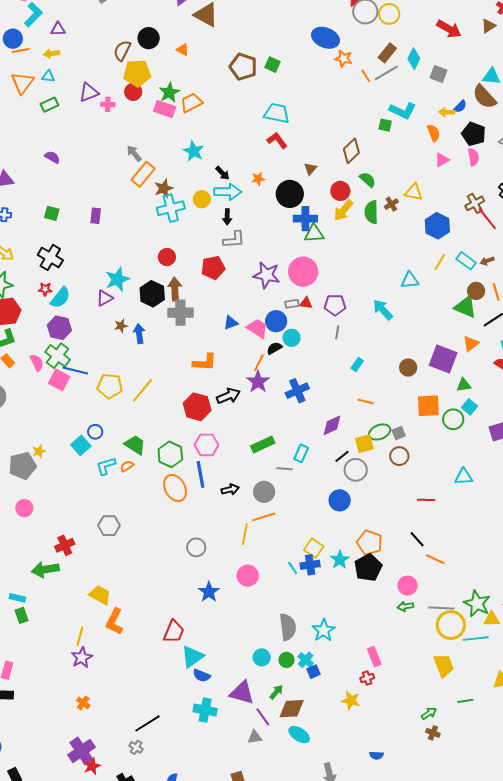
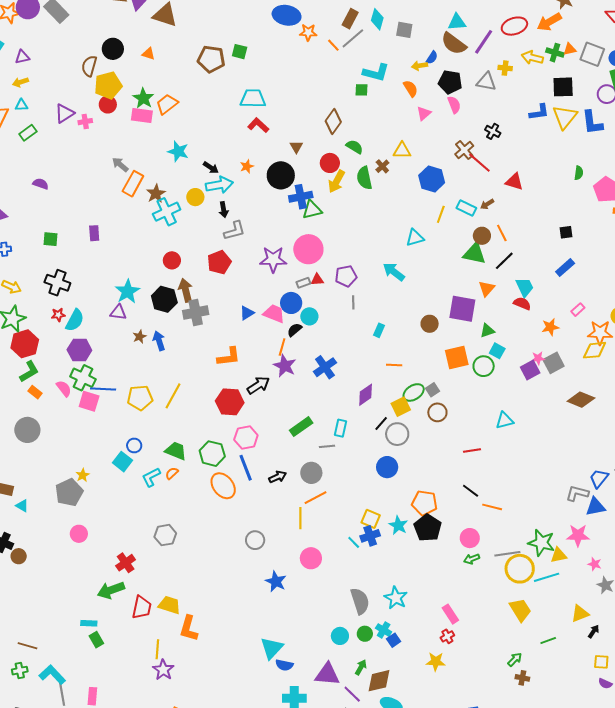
purple triangle: (105, 298) -> (118, 312), turned 48
red trapezoid: (174, 632) -> (142, 607), moved

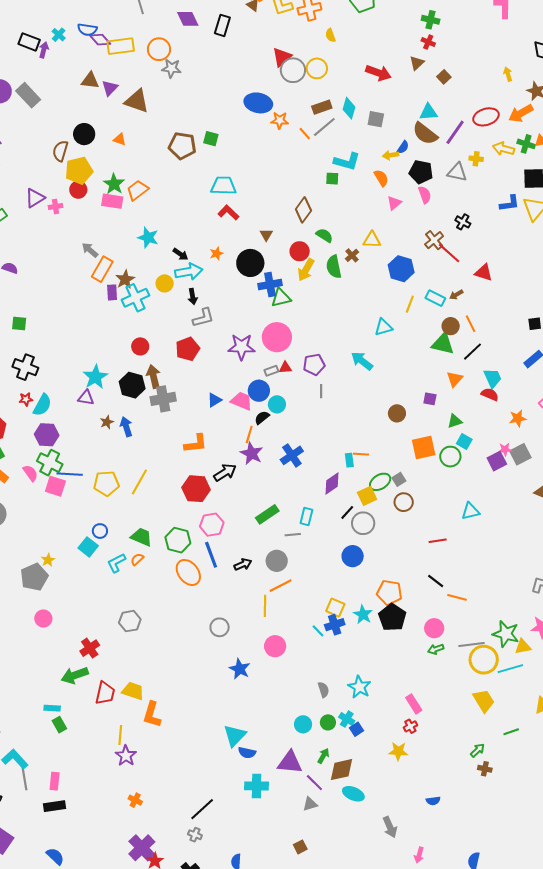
brown rectangle: (350, 19) -> (322, 107), turned 42
purple rectangle: (94, 233) -> (112, 292), moved
purple square: (462, 309) -> (430, 399), size x0.5
cyan rectangle: (379, 330) -> (349, 460), moved, turned -32
gray semicircle: (360, 601) -> (323, 690), size x0.6

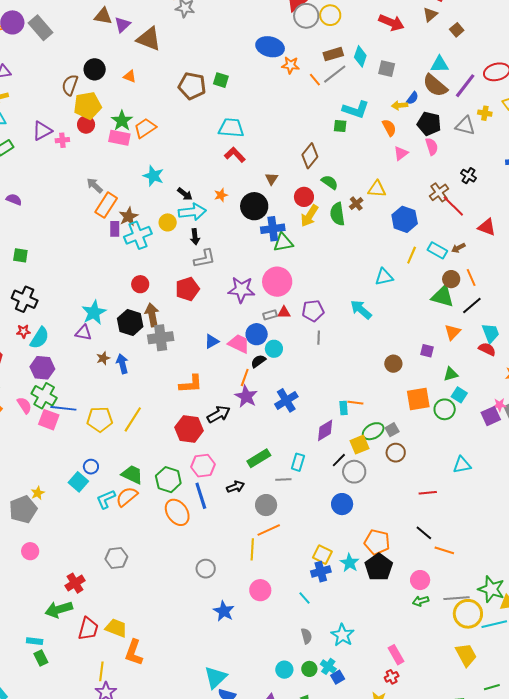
orange semicircle: (137, 559) -> (127, 497), size x1.6
black arrow: (243, 564) -> (236, 487), moved
cyan line: (318, 631) -> (304, 598), moved

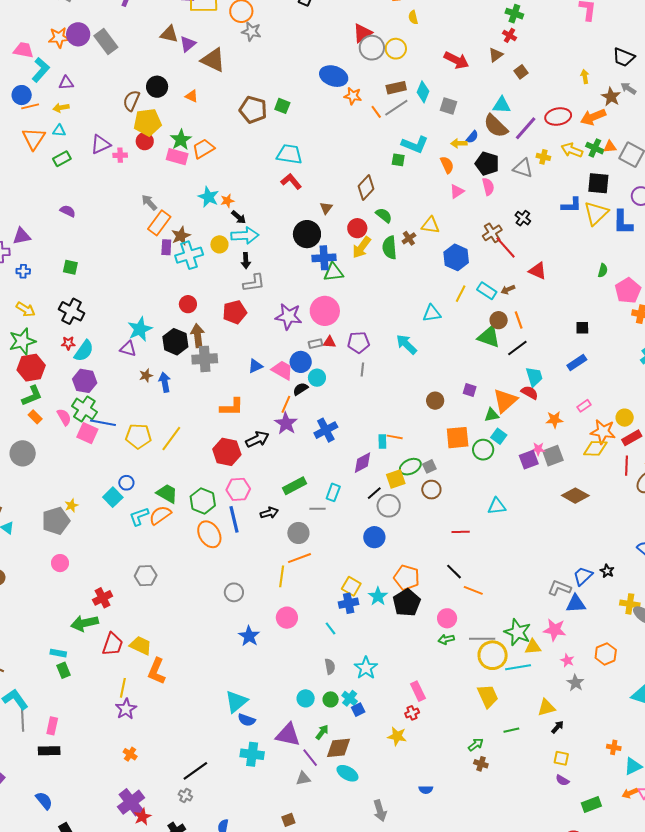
orange star: (221, 195) -> (227, 201), moved
orange triangle: (453, 332) -> (505, 401), moved, size x1.5

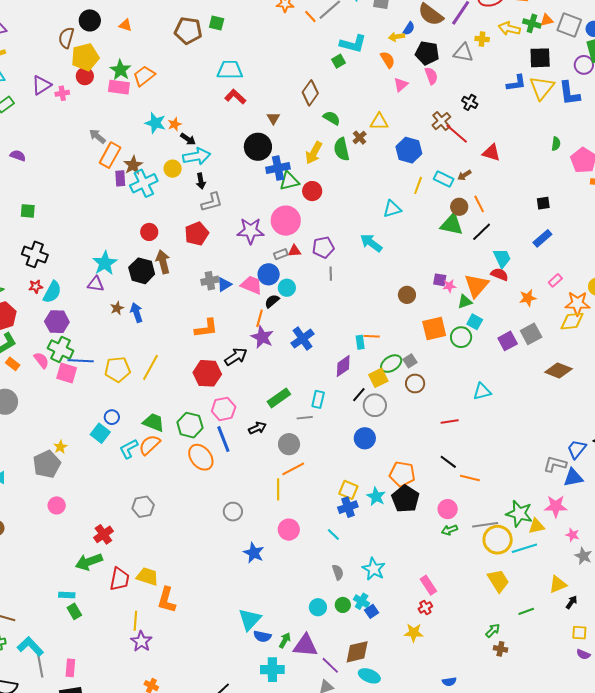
green square: (398, 160) -> (339, 61), turned -32
red circle: (357, 228) -> (312, 191), moved
gray cross: (205, 359) -> (210, 281), moved, size x0.7
pink star: (538, 449) -> (449, 286), moved
green arrow: (322, 732) -> (285, 640), moved

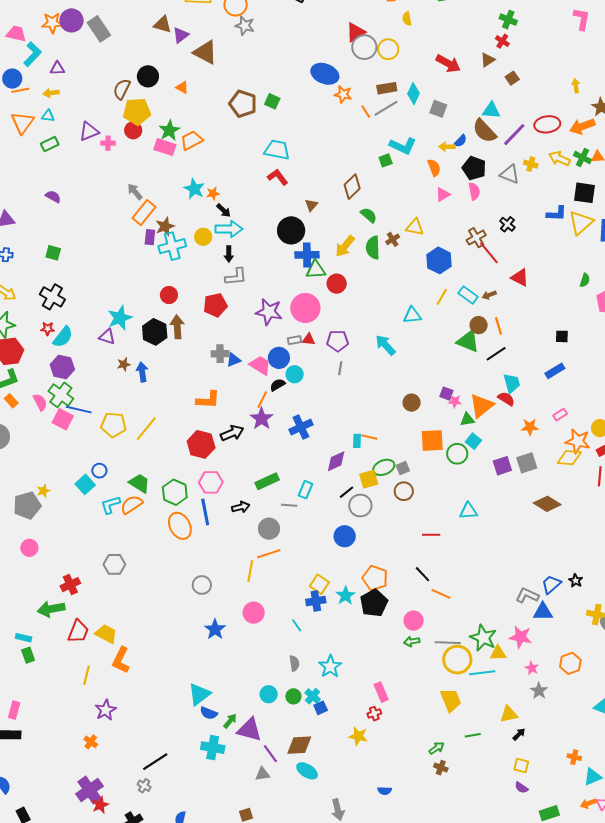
purple star: (141, 641) -> (106, 710), moved

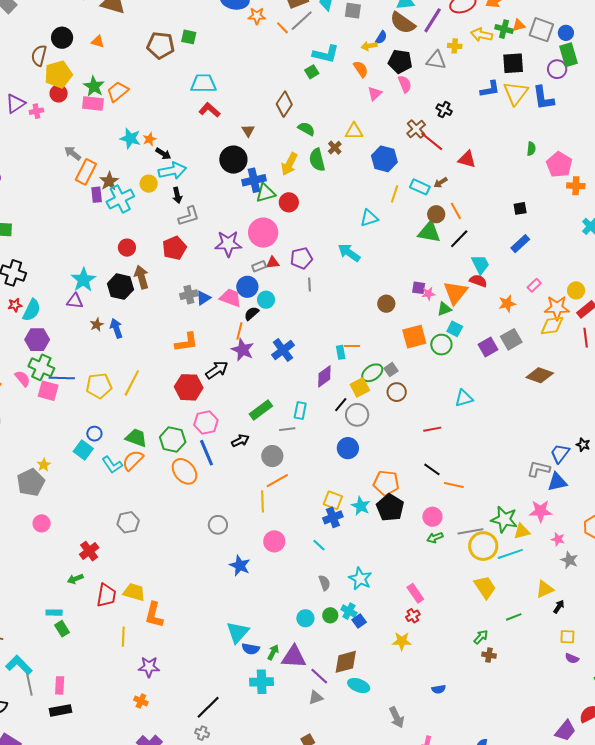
cyan L-shape: (110, 505) -> (112, 465), turned -95
green arrow: (51, 609) -> (75, 579), size x0.6
purple star: (106, 710) -> (149, 667), turned -30

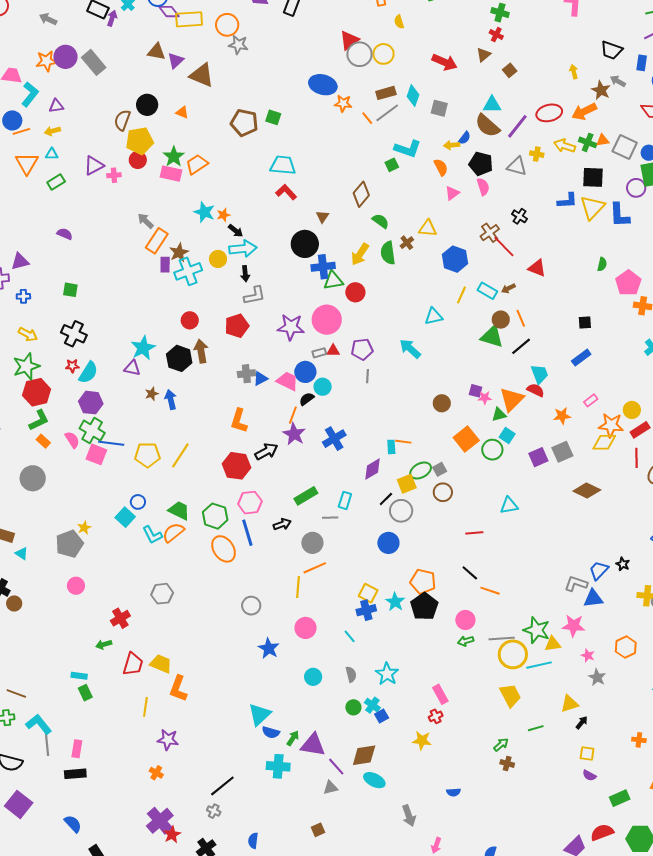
orange square: (414, 337) -> (466, 439), turned -30
orange L-shape: (186, 342) -> (239, 421), turned 110
cyan circle: (305, 618) -> (313, 677), moved

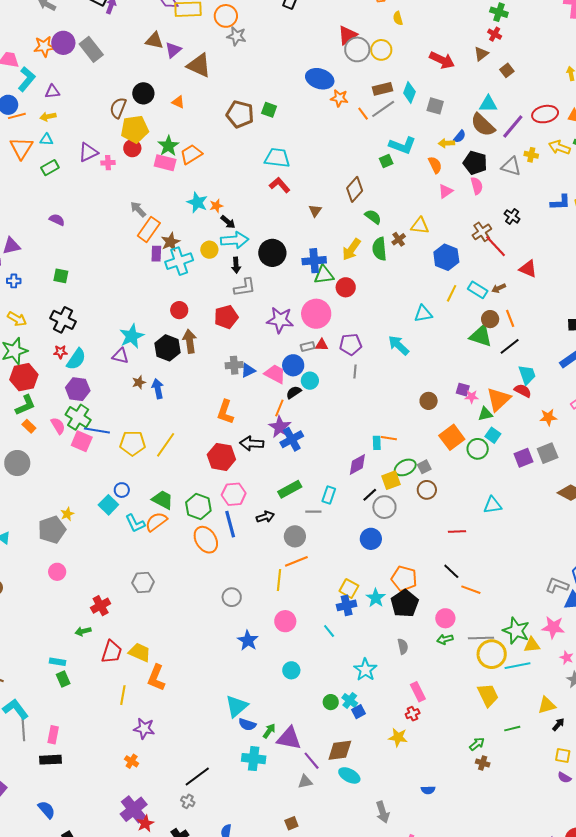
black circle: (305, 244) -> (272, 253), moved
blue cross: (334, 439) -> (292, 439), moved
black arrow: (266, 451) -> (252, 444), turned -150
gray semicircle: (351, 674) -> (403, 646), moved

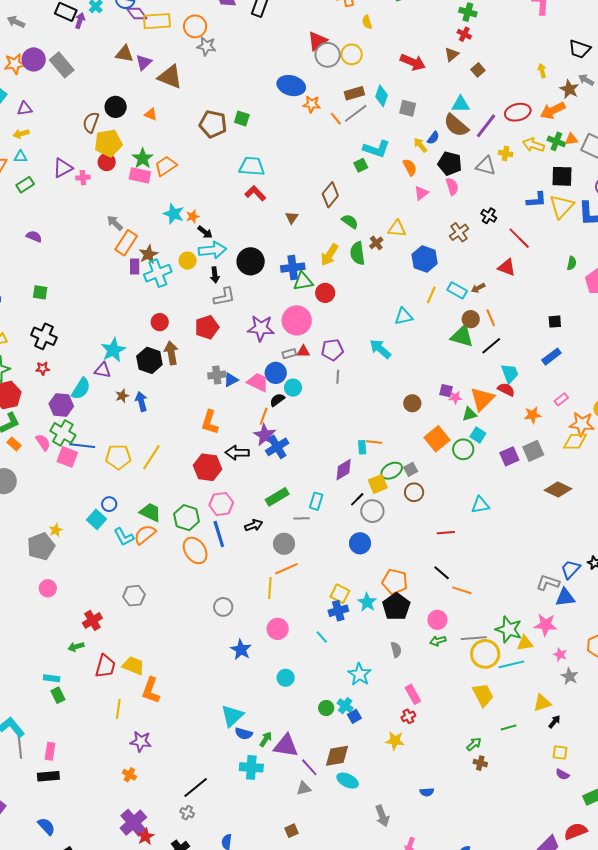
yellow arrow: (446, 143) -> (420, 145), turned 56
red line: (496, 246) -> (519, 238), moved
cyan semicircle: (76, 359) -> (81, 389), moved

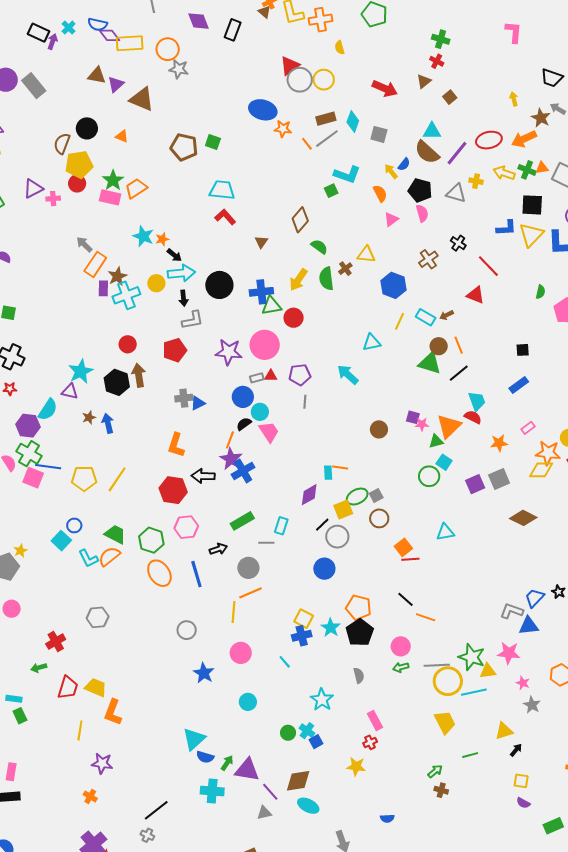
pink trapezoid: (258, 382) -> (269, 432), moved, turned 30
orange square: (437, 439) -> (403, 547), moved, size x0.7
blue line: (219, 534) -> (196, 574), moved

